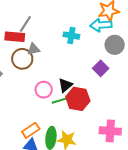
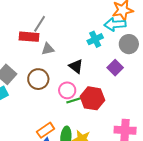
cyan cross: (71, 36) -> (95, 39), moved, turned -35
brown circle: (22, 59) -> (38, 79), moved
black triangle: (65, 85) -> (76, 66), moved, turned -42
pink circle: (44, 90) -> (67, 90), moved

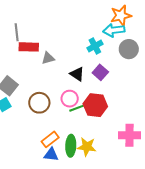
gray line: (40, 24) -> (17, 32), moved, turned -36
purple square: (115, 68) -> (100, 72), moved
brown circle: (38, 79) -> (39, 103), moved

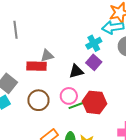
red rectangle: (29, 47) -> (36, 66), moved
purple square: (100, 72) -> (94, 62), moved
black triangle: (77, 74) -> (76, 71), turned -49

